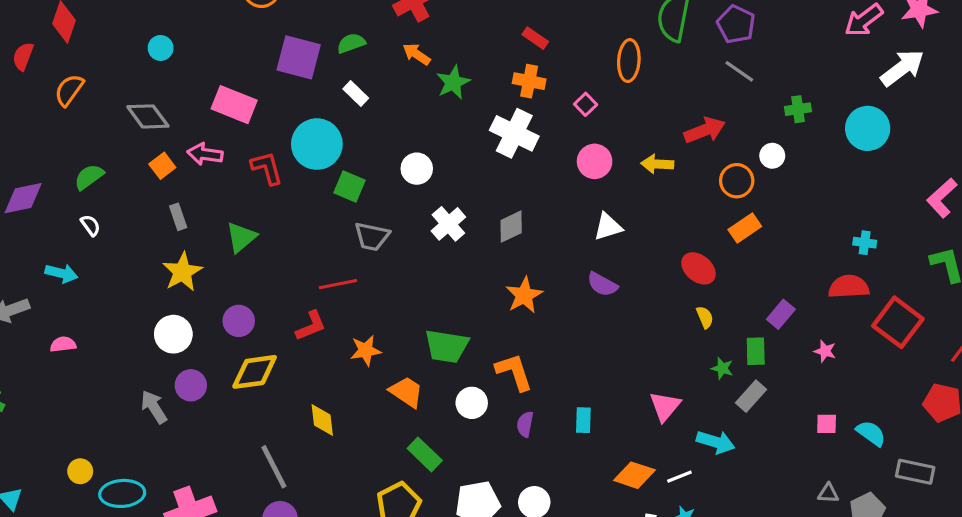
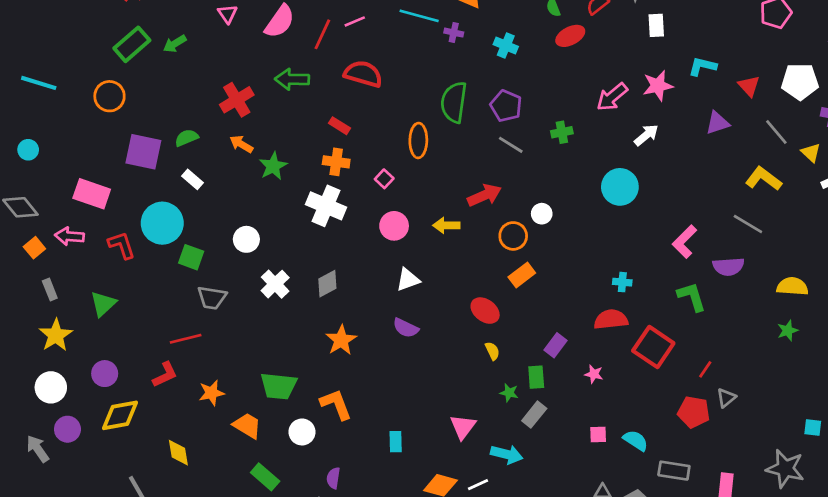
white arrow: (902, 68) -> (646, 135), size x0.7
green cross: (798, 109) -> (562, 132), moved
purple semicircle: (525, 424) -> (333, 478), moved

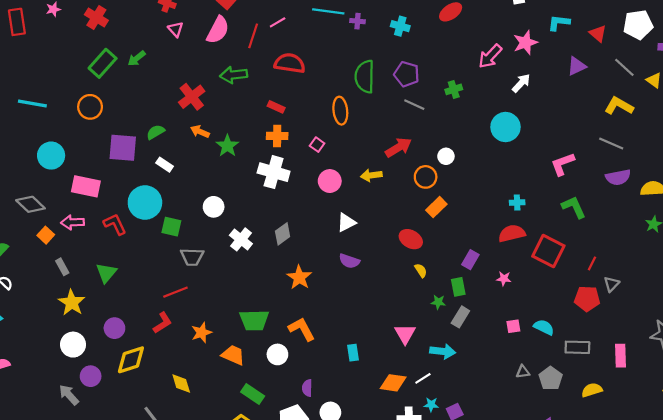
cyan circle: (28, 150) -> (51, 156), moved, size x1.6
pink L-shape: (685, 242) -> (563, 164), turned 32
purple semicircle: (728, 267) -> (618, 177), moved

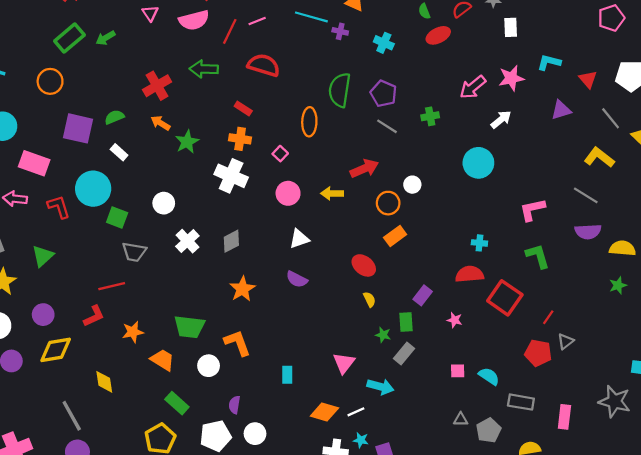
pink semicircle: (218, 30) -> (194, 20), turned 40

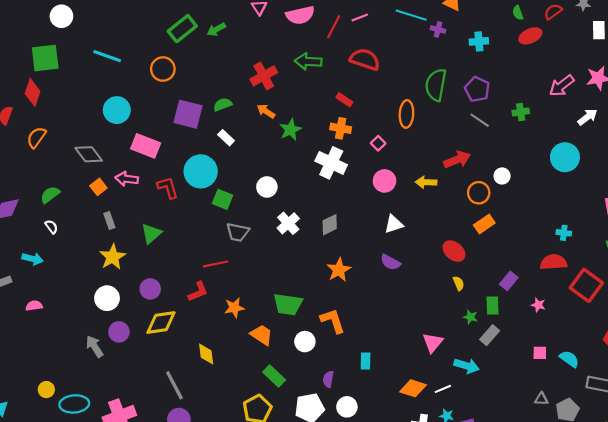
cyan cross: (384, 43) -> (479, 41), turned -30
cyan rectangle: (287, 375) -> (366, 361), moved

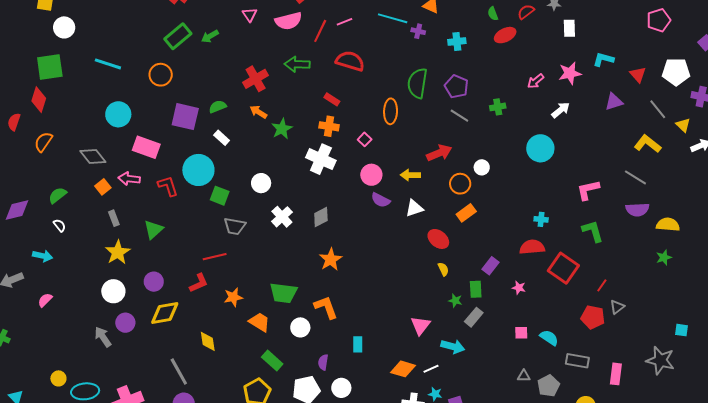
pink arrow: (562, 86) -> (536, 81), size x0.7
white triangle: (394, 224) -> (414, 208), moved
purple semicircle: (390, 262) -> (381, 200), moved
pink semicircle: (34, 306) -> (45, 300), turned -35

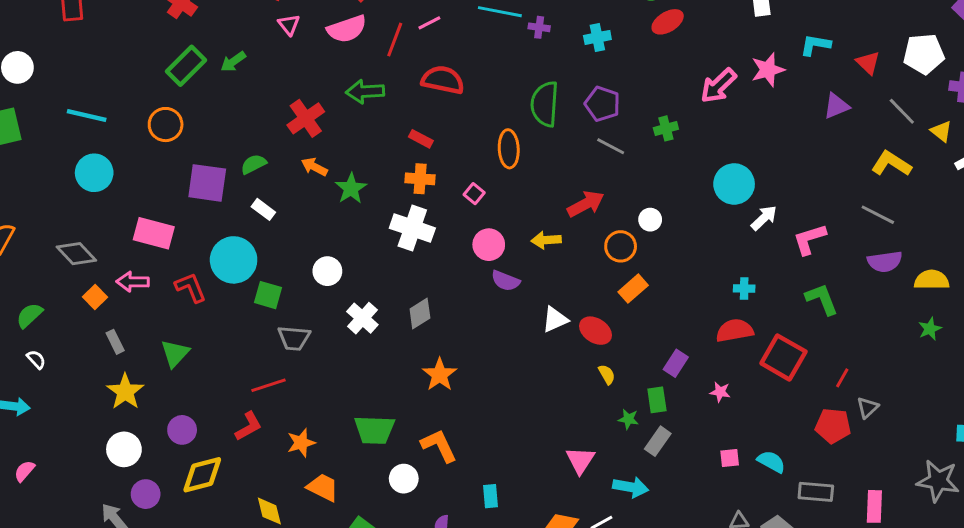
pink arrow: (536, 81) -> (718, 86), size x1.5
white arrow: (561, 110) -> (764, 218), moved
cyan circle: (118, 114) -> (94, 173), moved
white triangle: (414, 208) -> (555, 319), moved
orange trapezoid: (259, 322) -> (323, 487), moved

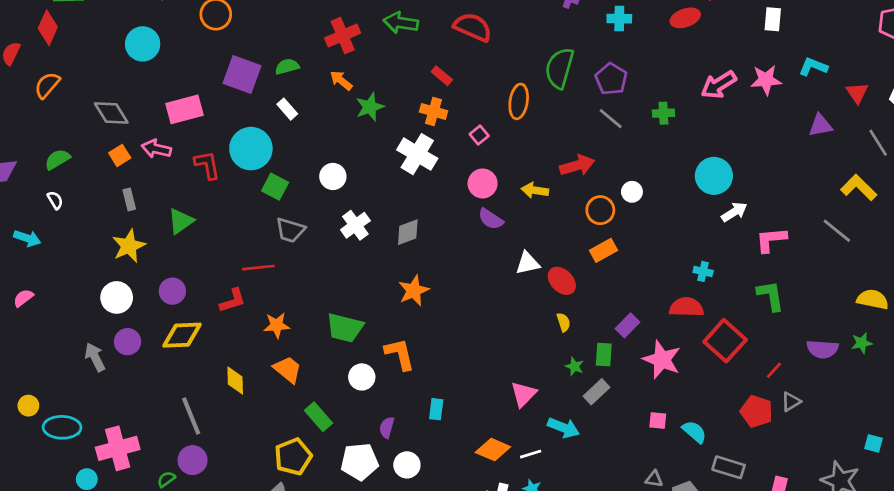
pink rectangle: (154, 233) -> (184, 109), turned -42
purple semicircle: (885, 262) -> (822, 349), moved
pink star: (720, 392) -> (662, 360), size x2.0

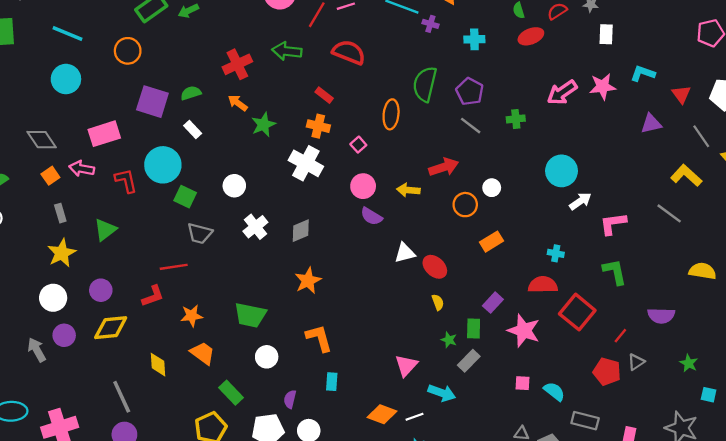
orange rectangle: (604, 250) -> (492, 242), moved
green star: (862, 343) -> (689, 363), moved, turned -30
orange L-shape: (400, 354) -> (319, 338), moved

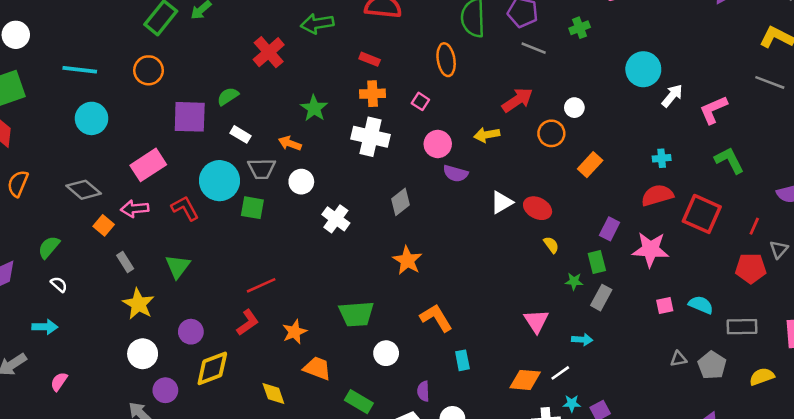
orange arrow: (238, 103) -> (290, 143), moved
gray diamond: (301, 231) -> (400, 202), moved
gray trapezoid: (200, 233) -> (262, 169), moved
cyan arrow: (442, 393) -> (582, 340), size x0.7

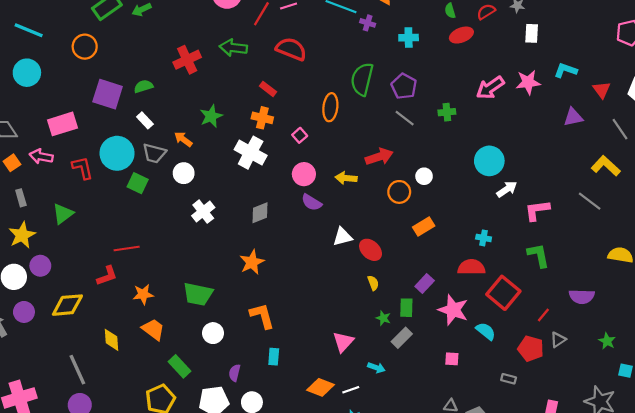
cyan semicircle: (701, 305) -> (486, 331), moved
gray rectangle: (742, 327) -> (509, 379), moved, size x0.6
purple circle: (191, 332) -> (40, 266), moved

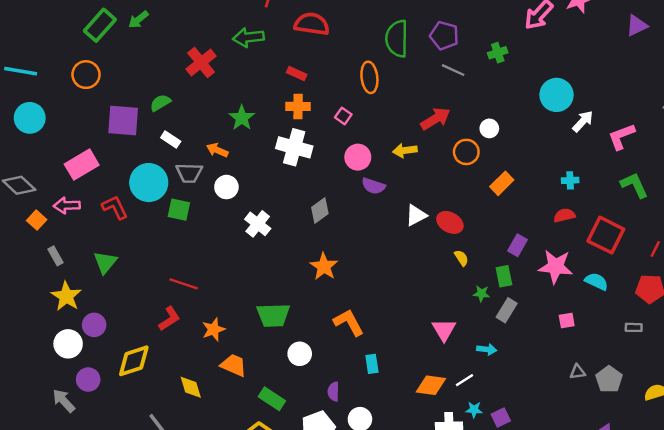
red line: (127, 249) -> (184, 284), turned 40
red semicircle: (471, 267) -> (564, 215), size x0.7

